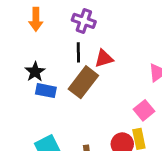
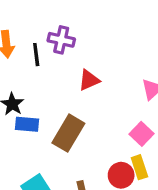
black line: (78, 52) -> (36, 55), moved
brown rectangle: (83, 82) -> (68, 133), moved

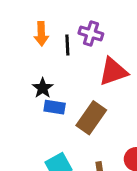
red triangle: (89, 80) -> (113, 72), size x1.5

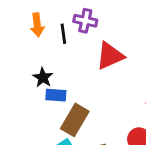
brown rectangle: (91, 118) -> (75, 120), moved

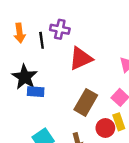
black star: (43, 78) -> (25, 77), size x1.5
brown rectangle: (75, 120) -> (86, 102), moved

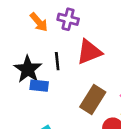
orange arrow: (20, 33) -> (39, 22), moved, turned -36
black line: (42, 40) -> (57, 61), moved

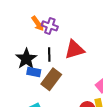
purple cross: (68, 19) -> (50, 26), moved
brown rectangle: (93, 100) -> (51, 79), moved

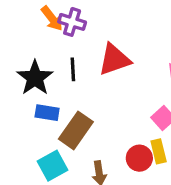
blue rectangle: (34, 72) -> (47, 113), moved
brown rectangle: (51, 79) -> (76, 130), moved

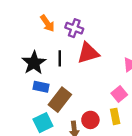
purple cross: (72, 22) -> (74, 28), moved
red circle: (139, 158) -> (90, 120), moved

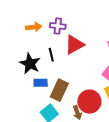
orange arrow: (47, 23) -> (34, 27), turned -49
red circle: (90, 120) -> (89, 102), size x1.5

